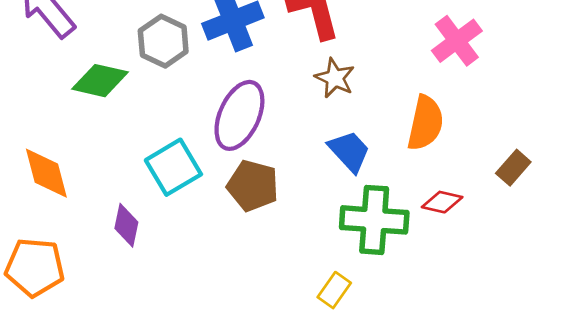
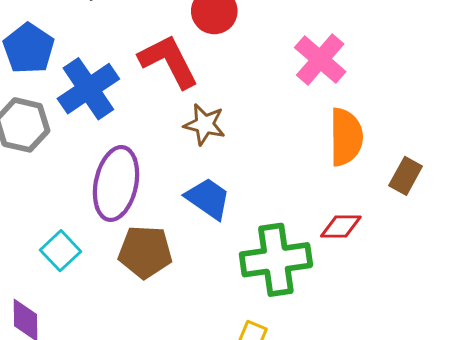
orange semicircle: (425, 123) -> (346, 137), moved
blue trapezoid: (349, 151) -> (208, 198), moved
cyan square: (173, 167) -> (60, 251), size x0.7

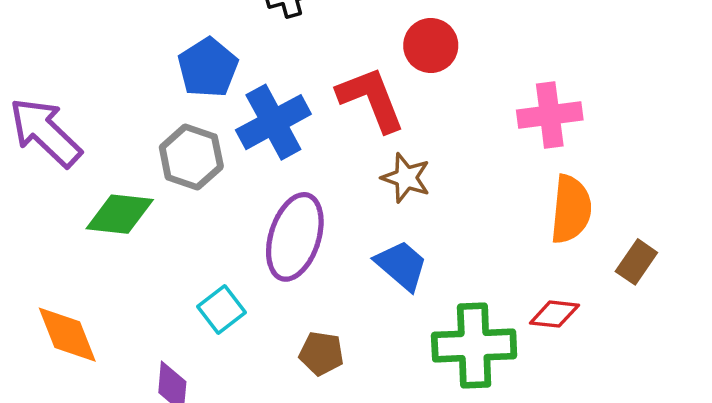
pink cross: (320, 60) -> (550, 115), turned 36
brown pentagon: (145, 252) -> (321, 353), moved, size x0.7

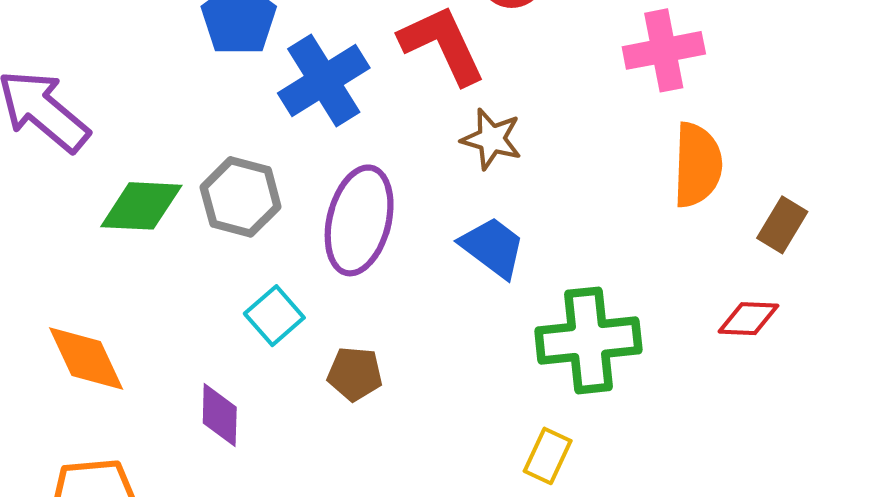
gray hexagon: (191, 157) -> (241, 197), moved
red diamond: (554, 314) -> (748, 319), moved
brown pentagon: (321, 353) -> (355, 374), moved

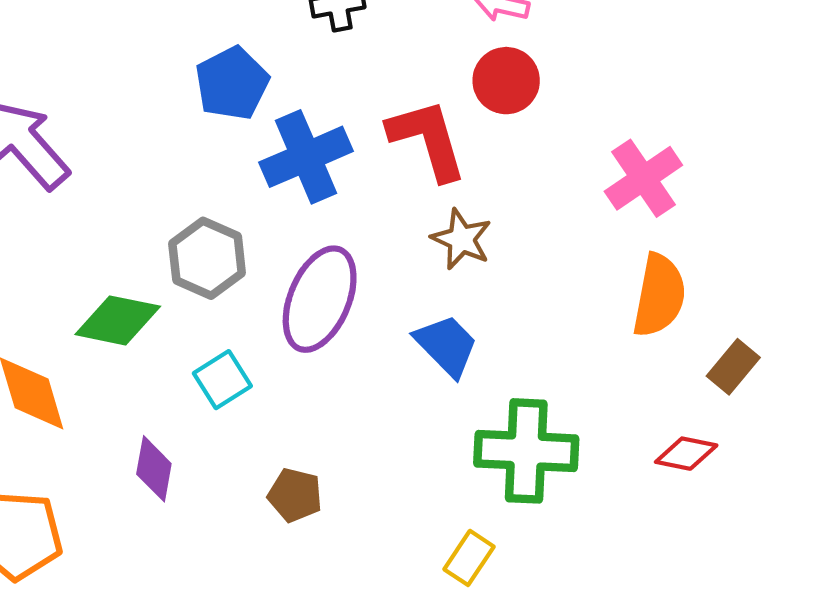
pink cross: (664, 50) -> (643, 178), turned -32
green diamond: (141, 206) -> (118, 320), moved
brown pentagon: (355, 374) -> (295, 495), moved

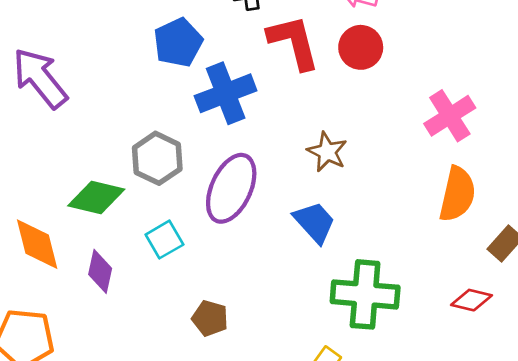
red L-shape: (428, 139) -> (294, 42), moved
purple diamond: (154, 469) -> (100, 271), moved

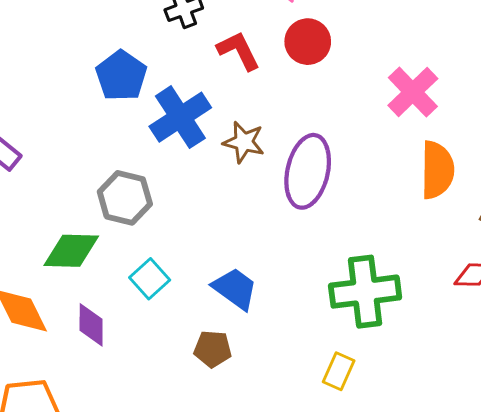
red L-shape: (294, 42) -> (239, 51), size x0.7
brown star: (327, 152) -> (244, 142), moved
purple ellipse: (231, 188) -> (308, 171), moved
blue trapezoid: (314, 222) -> (235, 289), moved

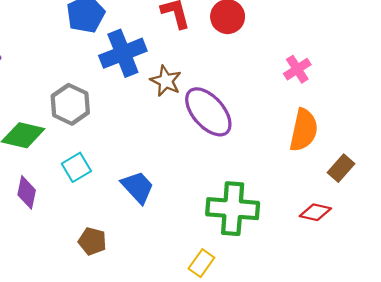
pink cross: (413, 92) -> (297, 69), size x0.7
purple ellipse: (308, 171) -> (208, 112), turned -66
brown pentagon: (213, 349) -> (92, 241), moved

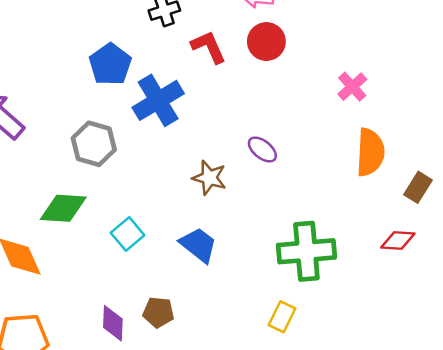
brown star: (166, 81) -> (209, 178), moved
gray hexagon: (70, 104) -> (94, 144), moved
purple ellipse: (208, 112) -> (262, 149), size x0.5
purple diamond: (27, 192) -> (113, 323), moved

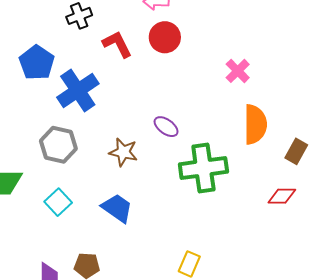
gray hexagon: (94, 144) -> (58, 145), moved
green cross: (306, 251) -> (203, 168), moved

